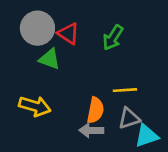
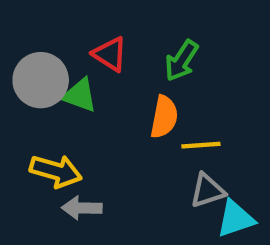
gray circle: (37, 28) -> (41, 80), moved
orange semicircle: (95, 110) -> (164, 117), moved
gray arrow: (91, 130) -> (82, 208), moved

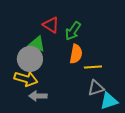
green arrow: (181, 61) -> (73, 31), moved
gray circle: (41, 80) -> (30, 59), moved

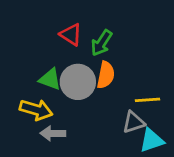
green triangle: (37, 44) -> (50, 79), moved
gray circle: (30, 59) -> (78, 82), moved
yellow line: (93, 67) -> (147, 100), moved

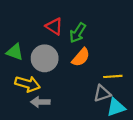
orange semicircle: (106, 75) -> (81, 57), turned 30
green triangle: (50, 79) -> (15, 52), moved
gray circle: (78, 82) -> (45, 58), moved

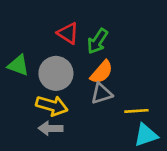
yellow line: (113, 76) -> (136, 111), moved
yellow arrow: (28, 84) -> (52, 106), moved
gray triangle: (102, 93) -> (102, 94), moved

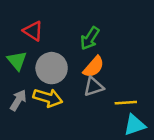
red triangle: (68, 33) -> (33, 31), moved
green triangle: (18, 65) -> (17, 61), turned 30
gray arrow: (51, 128) -> (18, 100), moved, turned 120

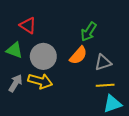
green arrow: (90, 38) -> (89, 32), moved
green triangle: (17, 61) -> (14, 50), turned -30
gray triangle: (94, 87) -> (103, 63), moved

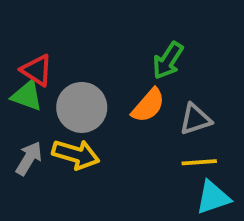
red triangle: (28, 25) -> (37, 70), moved

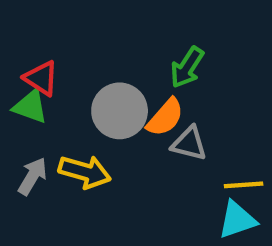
gray circle: (82, 107) -> (120, 111), moved
gray triangle: (195, 119) -> (189, 144), moved, turned 32
yellow line: (199, 162) -> (244, 185), moved

